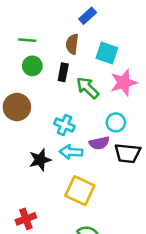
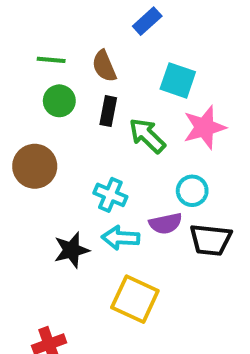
brown semicircle: (72, 44) -> (104, 66), moved, turned -30

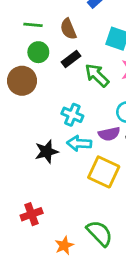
black rectangle: (108, 111) -> (71, 59), turned 42
brown circle: (35, 166) -> (22, 81), moved
yellow square: (135, 299) -> (104, 172), moved

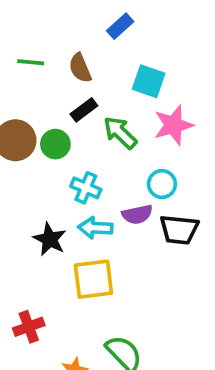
green circle: (38, 52) -> (55, 144), moved
black star: (47, 152) -> (50, 239), turned -30
yellow square: (104, 172) -> (93, 279), moved, turned -32

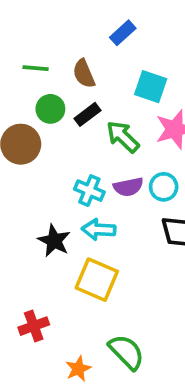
green circle: (55, 144) -> (50, 109), moved
purple semicircle: (137, 214) -> (128, 187), moved
yellow square: (93, 279) -> (97, 280), turned 30

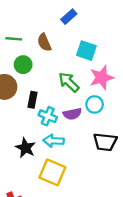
black rectangle: (88, 114) -> (32, 100), moved, turned -42
cyan circle: (164, 187) -> (95, 104), moved

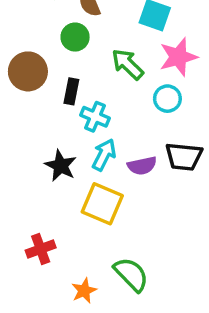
green circle: (23, 65) -> (75, 37), moved
purple semicircle: (72, 114) -> (142, 166), moved
cyan arrow: (54, 141) -> (104, 155), turned 114

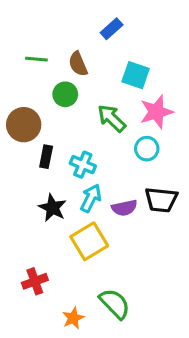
black rectangle: (71, 91) -> (46, 157), moved
yellow square: (102, 204) -> (89, 241), turned 36

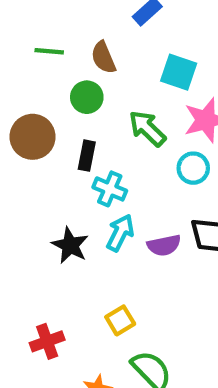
black rectangle: (46, 157) -> (87, 156), moved
yellow square: (89, 241) -> (120, 320), moved, size x0.6

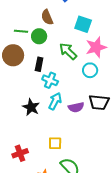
green line: (49, 51) -> (21, 31), moved
yellow square: (120, 320) -> (55, 143), turned 32

